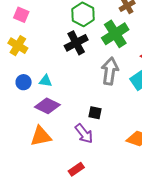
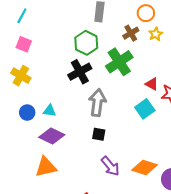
gray arrow: (110, 71) -> (97, 103), moved
black square: (95, 113) -> (99, 134), moved
purple arrow: (84, 134) -> (110, 166), moved

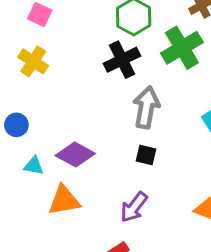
cyan triangle: (49, 111) -> (34, 166), moved
blue circle: (27, 113) -> (16, 125), moved
purple arrow: (110, 166) -> (134, 207), moved, turned 75

